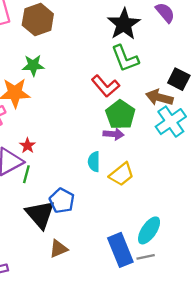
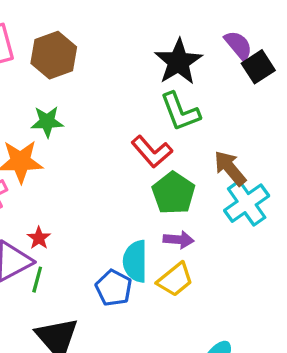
black square: (179, 79) -> (258, 67), moved, turned 30
brown arrow: (159, 97) -> (230, 168), turned 35
purple arrow: (113, 134) -> (178, 240), moved
cyan semicircle: (94, 162) -> (135, 261), size x1.4
blue pentagon: (62, 201) -> (114, 288), moved

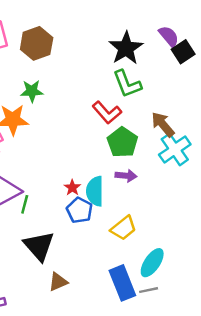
red star: (39, 238) -> (72, 188), moved
yellow trapezoid: (175, 280) -> (124, 228), moved

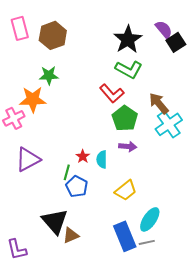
green L-shape: (127, 84) -> (129, 69), turned -40
cyan semicircle: (95, 191) -> (102, 159), size x0.7
green line: (25, 204) -> (67, 172), moved
blue pentagon: (79, 210) -> (77, 186), moved
black triangle: (39, 246) -> (55, 221), moved

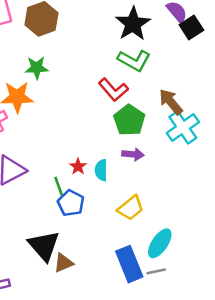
green line: (67, 172) -> (59, 186), turned -35

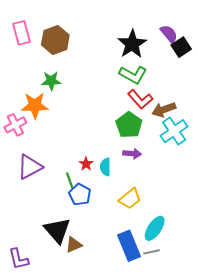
red L-shape: (113, 90) -> (140, 99), moved
brown arrow: (171, 102) -> (164, 110), turned -70

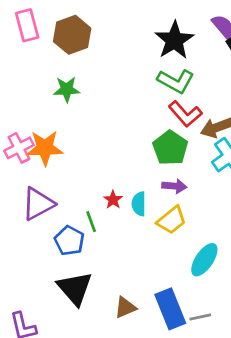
orange star: (35, 105) -> (45, 148), moved
blue pentagon: (80, 195) -> (69, 241), moved
yellow trapezoid: (130, 199) -> (172, 220), moved
cyan ellipse: (155, 228) -> (204, 260), moved
brown triangle: (74, 245) -> (125, 307), moved

